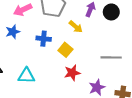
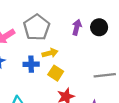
yellow arrow: (76, 27) -> (50, 53), moved, turned -48

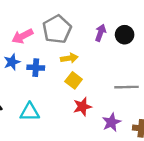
blue cross: (31, 64) -> (36, 68), moved

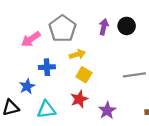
blue star: (12, 62) -> (27, 86), moved
red star: (82, 107) -> (79, 99), moved
purple star: (111, 122) -> (107, 110), moved

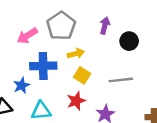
black circle: (127, 26) -> (129, 41), moved
blue cross: (47, 67) -> (43, 66), size x1.5
gray line: (134, 75) -> (121, 80), moved

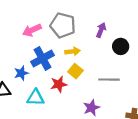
gray pentagon: (61, 26) -> (63, 25), turned -30
blue cross: (43, 66) -> (42, 58), turned -35
red star: (76, 101) -> (59, 84), moved

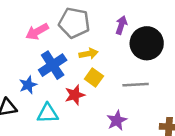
black circle: (121, 46) -> (147, 43), size x1.6

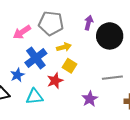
gray line: (136, 85) -> (112, 78), moved

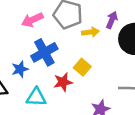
yellow arrow: (64, 47) -> (90, 32), moved

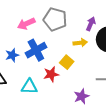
yellow arrow: (90, 32) -> (80, 43), moved
blue star: (20, 69) -> (12, 55), moved

